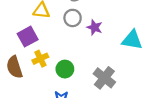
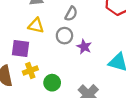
purple square: (28, 37) -> (21, 49), turned 30

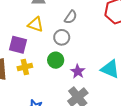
purple star: (84, 47) -> (78, 71), moved
green circle: (52, 83) -> (56, 60), moved

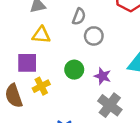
gray circle: (62, 37) -> (94, 36), moved

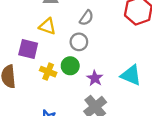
gray circle: (94, 36) -> (79, 42), moved
yellow cross: (41, 86) -> (48, 72), moved, turned 35

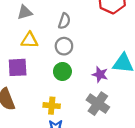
yellow cross: (48, 72) -> (52, 106), moved
purple star: (95, 78) -> (100, 75), moved

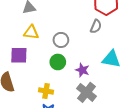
gray semicircle: (64, 21) -> (96, 26), moved
purple star: (100, 75) -> (82, 70), moved

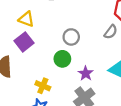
yellow triangle: (31, 32) -> (26, 19), moved
purple square: (19, 55) -> (24, 42), turned 36

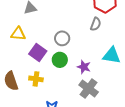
purple square: (24, 42) -> (38, 53), moved
yellow cross: (43, 86) -> (36, 79), moved

